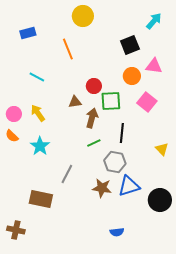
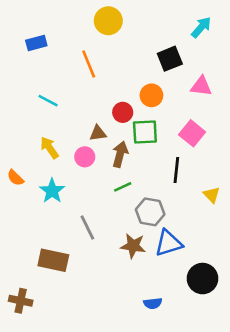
orange circle: (132, 76) -> (151, 95), moved
pink circle: (14, 114) -> (85, 157), moved
black line: (122, 133) -> (176, 170), moved
gray line: (67, 174) -> (87, 227), turned -54
black circle: (160, 200) -> (202, 279), moved

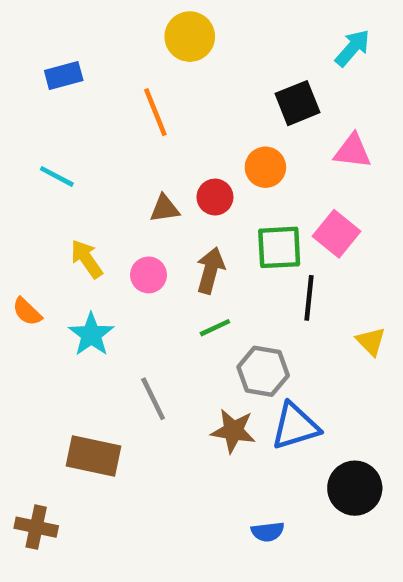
cyan line: (48, 101) -> (57, 176), moved
green square: (145, 132) -> (279, 247), moved
brown triangle: (98, 133) -> (165, 208), moved

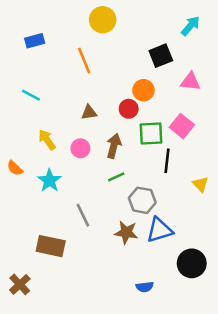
red circle: (215, 197) -> (129, 109), moved
brown cross: (36, 527) -> (20, 284), turned 35

